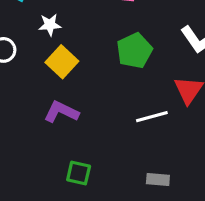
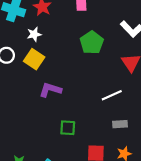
yellow square: (62, 62) -> (34, 59), moved
white line: (152, 117) -> (112, 95), moved

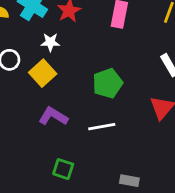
green pentagon: (92, 43) -> (108, 83), moved
white line: (112, 95) -> (102, 127), moved

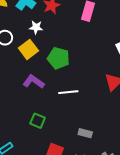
green pentagon: (108, 83) -> (58, 58), moved, turned 30

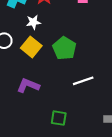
green pentagon: (58, 58) -> (64, 48), turned 30
purple L-shape: (34, 82) -> (28, 86), moved

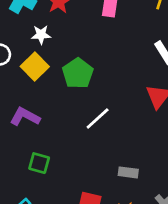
white line: (83, 81) -> (98, 119), turned -30
green square: (59, 118) -> (39, 163), moved

